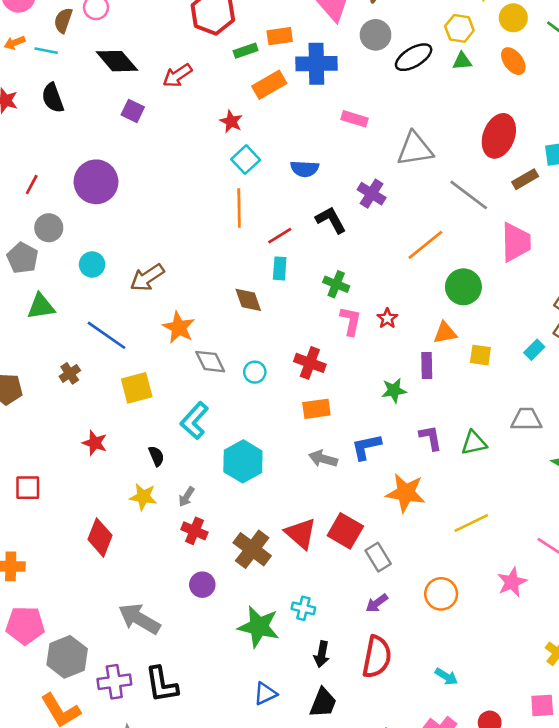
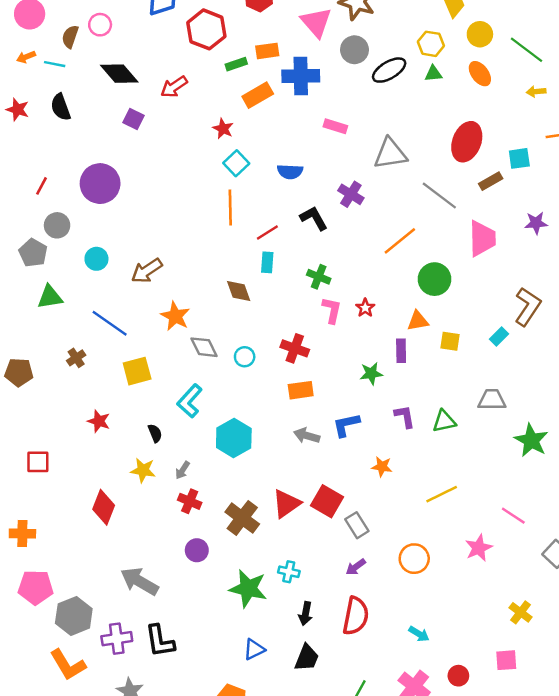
orange star: (406, 493) -> (382, 467), size x0.6
red triangle: (301, 533) -> (286, 504), turned 44

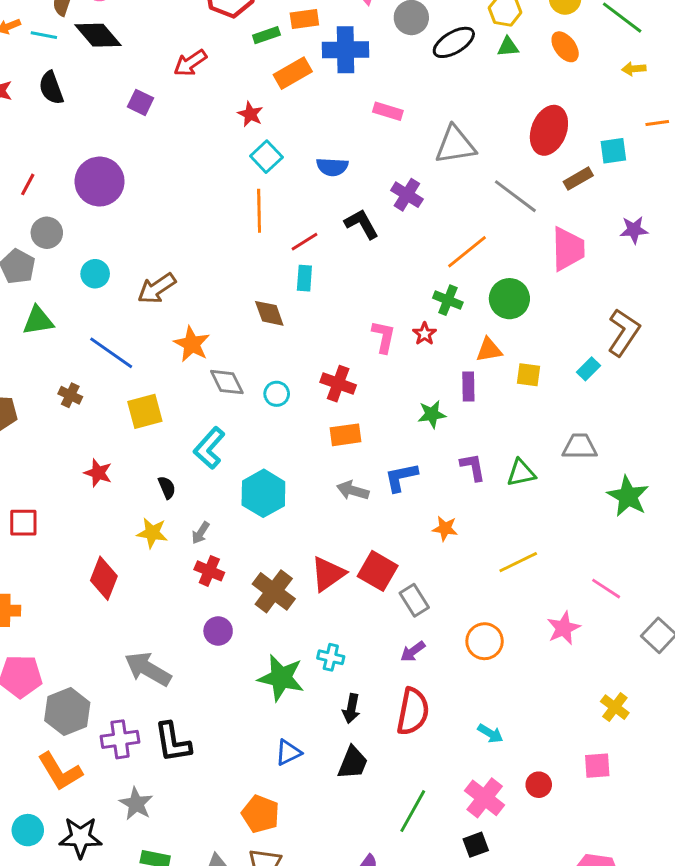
black diamond: (119, 74) -> (98, 35), moved
green cross: (319, 277) -> (448, 300), moved
brown cross: (76, 358) -> (70, 395), turned -30

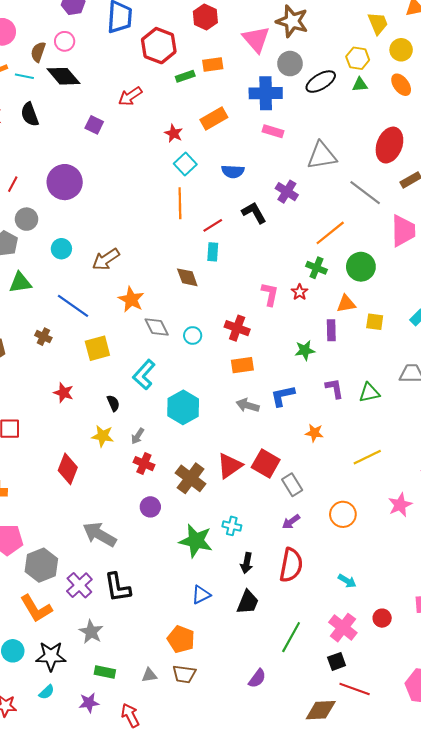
blue cross: (345, 50) -> (266, 93), moved
orange rectangle: (293, 73) -> (214, 119), moved
purple cross: (120, 739) -> (79, 585), turned -35

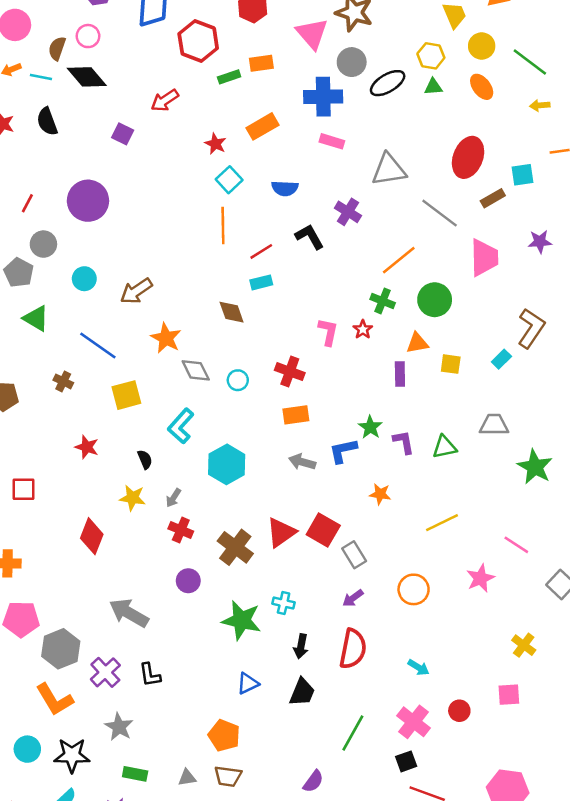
cyan rectangle: (213, 252) -> (261, 282), turned 72
green triangle: (20, 283) -> (36, 318), turned 40
green star: (305, 350) -> (370, 427), moved, turned -30
black L-shape: (118, 587) -> (150, 675), size x0.7

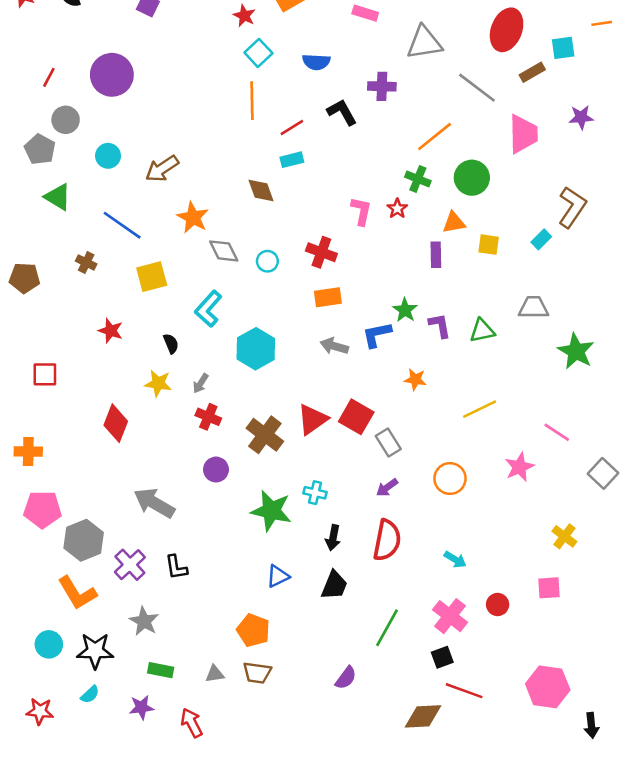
purple cross: (348, 212) -> (382, 86), turned -30

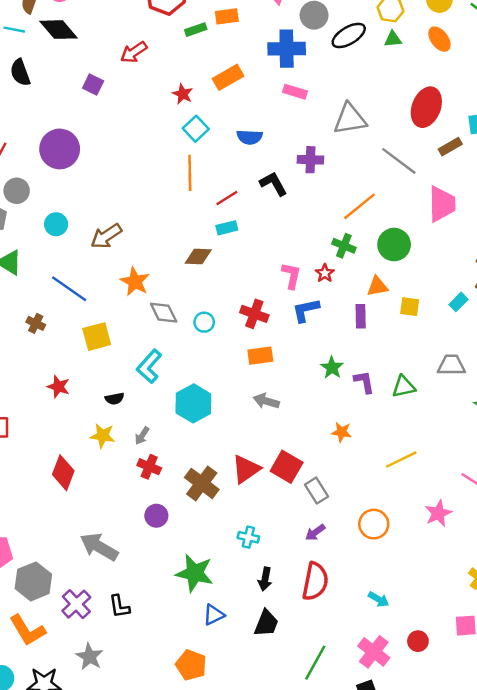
brown diamond: (261, 191) -> (198, 256), turned -68
blue L-shape: (377, 335) -> (306, 310), moved
black semicircle: (171, 344) -> (115, 399), turned 102
green star: (271, 511) -> (195, 573), moved

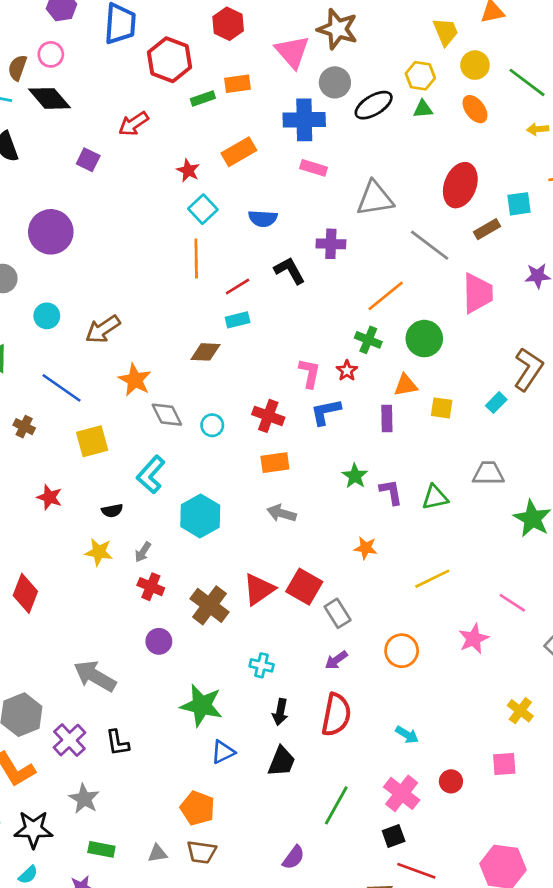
red diamond: (63, 473) -> (25, 593), moved

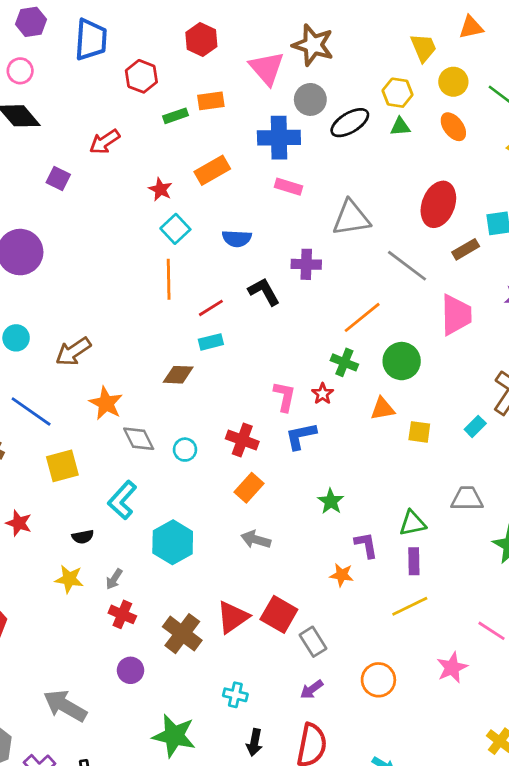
red hexagon: (170, 60) -> (141, 76), size x0.7
purple rectangle: (387, 419) -> (414, 561), moved
orange rectangle: (275, 463) -> (249, 488), turned -40
purple L-shape: (391, 492) -> (366, 545), moved

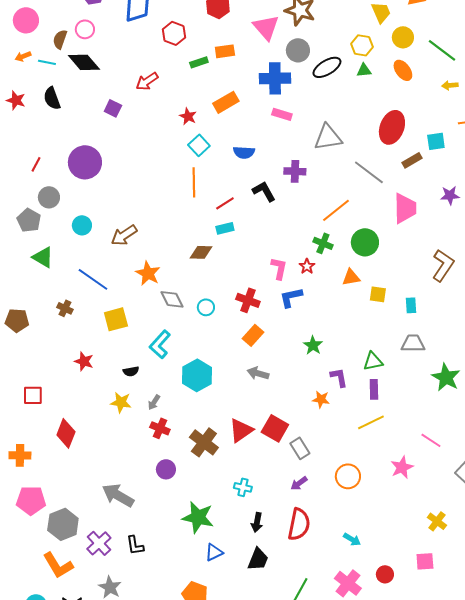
cyan rectangle: (475, 426) -> (411, 305), moved, turned -49

